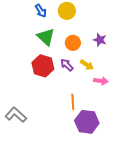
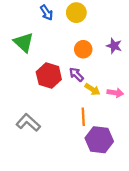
green triangle: (46, 37) -> (24, 42), moved
yellow arrow: (87, 65) -> (92, 89), moved
gray L-shape: (16, 115) -> (28, 123), moved

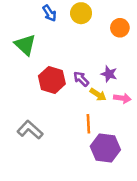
purple star: (114, 46) -> (109, 74), moved
orange circle: (83, 49) -> (120, 28), moved

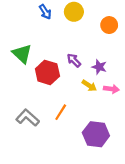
green triangle: (25, 45) -> (22, 54), moved
purple arrow: (81, 79) -> (74, 60), moved
orange line: (88, 124) -> (61, 112), moved, turned 35

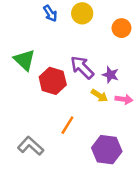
purple arrow: (74, 60) -> (82, 67), size x1.5
gray L-shape: (28, 118) -> (31, 146), moved

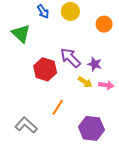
green triangle: (24, 60) -> (21, 34), moved

